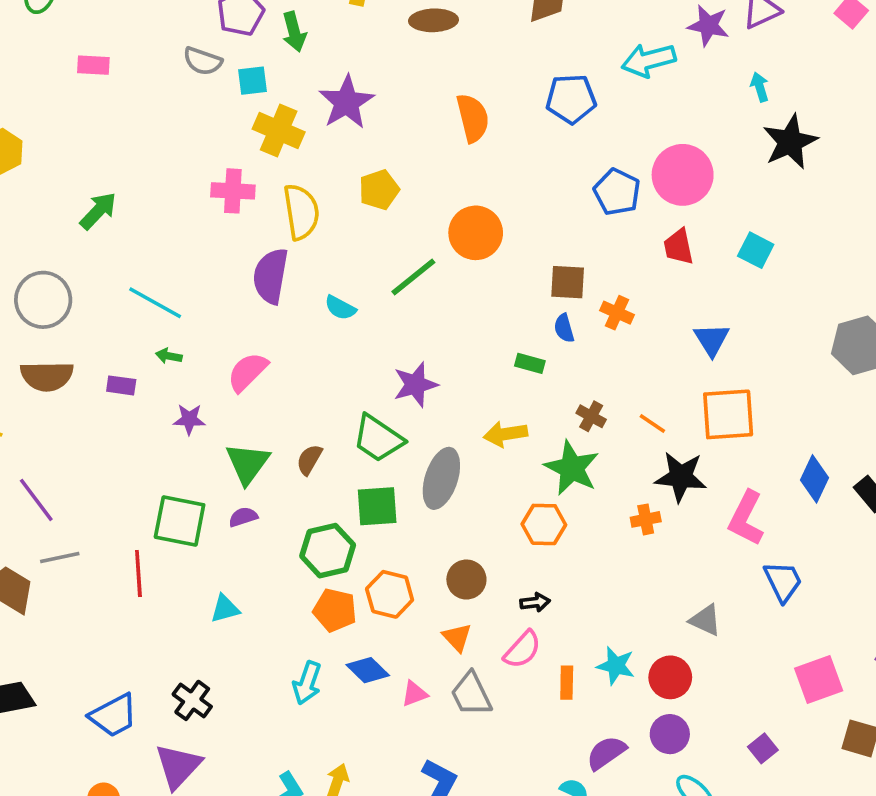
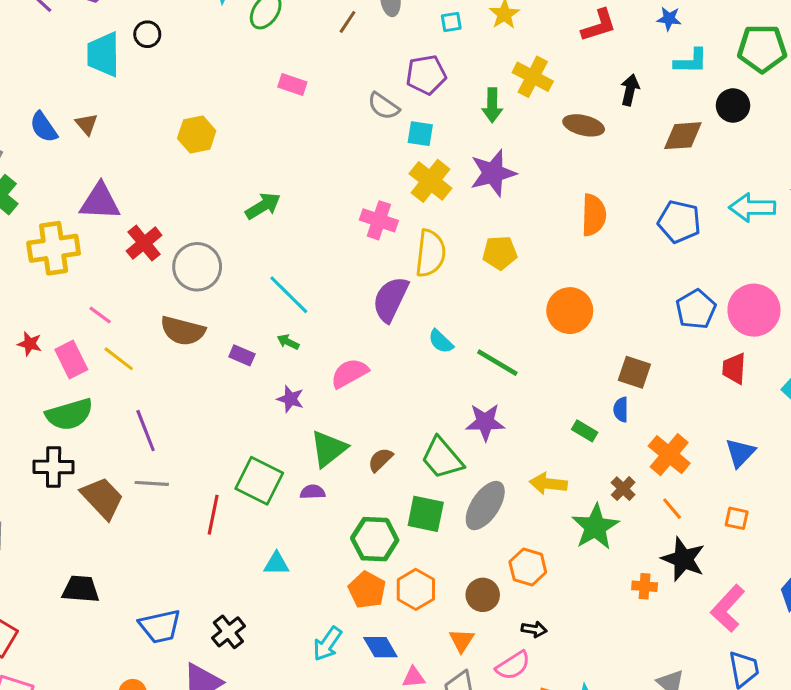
green arrow: (294, 32) -> (492, 105), moved
green line: (413, 277) -> (497, 363), moved, turned 54
orange cross: (617, 313) -> (669, 455), moved, size x1.5
orange square: (728, 414) -> (737, 518), size x0.5
orange hexagon: (544, 524) -> (528, 567), moved

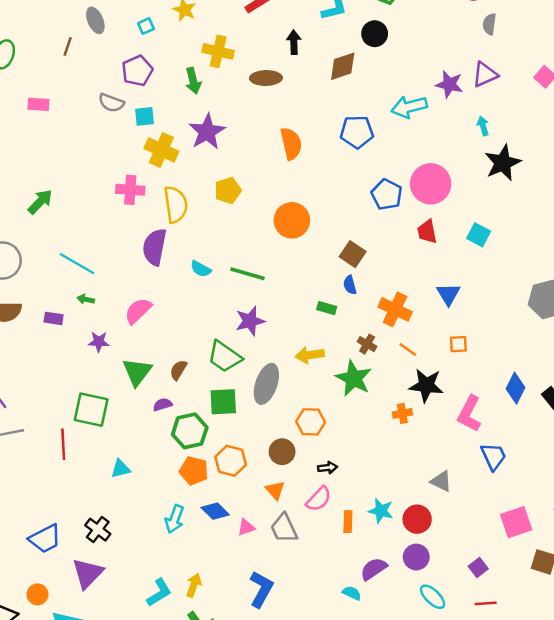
brown square: (634, 372) -> (353, 254), turned 30
purple semicircle: (313, 492) -> (163, 405), moved

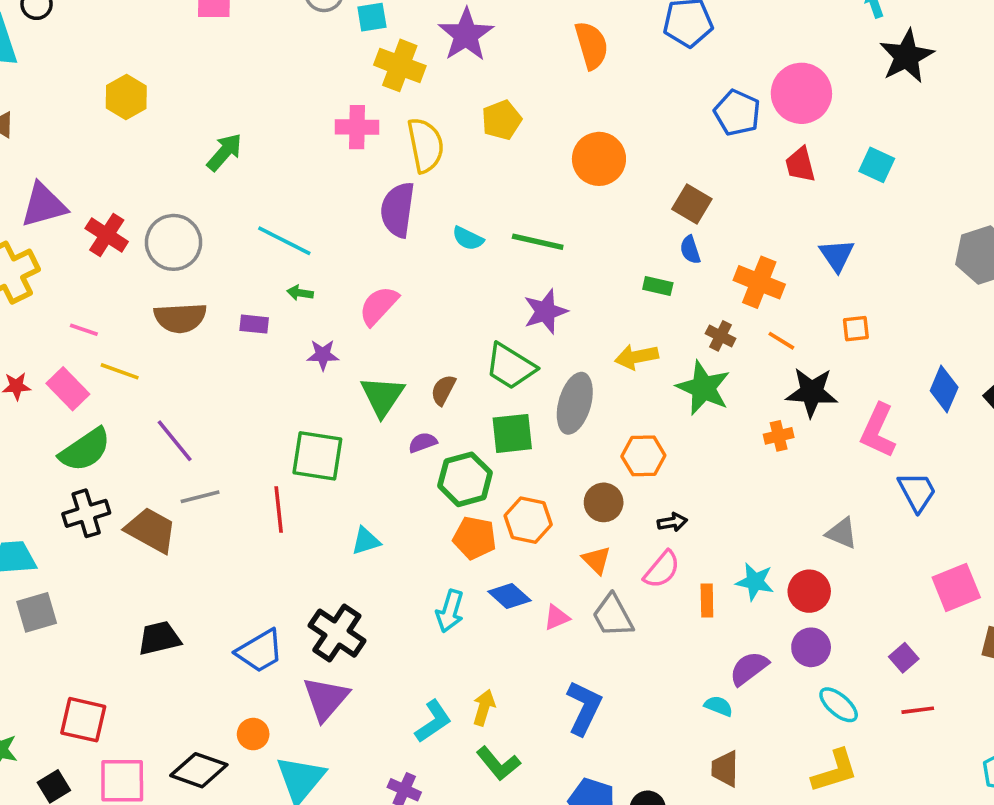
black cross: (98, 530) -> (337, 633), size x1.4

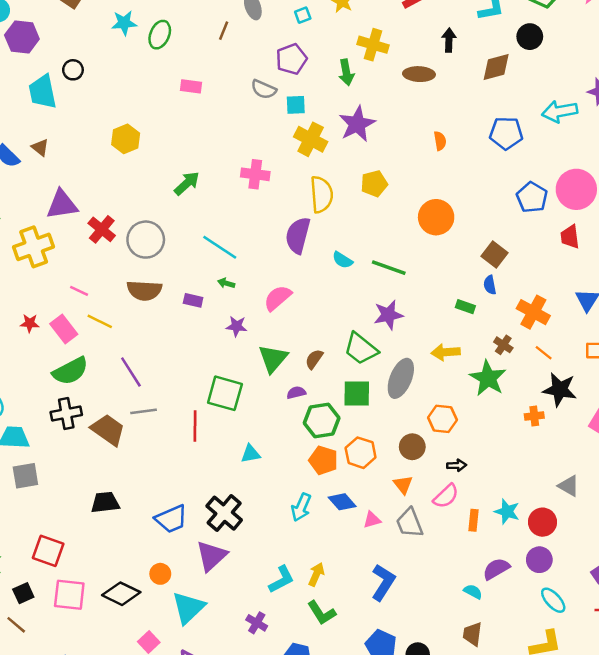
orange semicircle: (591, 45) -> (440, 141), size x0.6
pink cross: (357, 127) -> (255, 174), moved

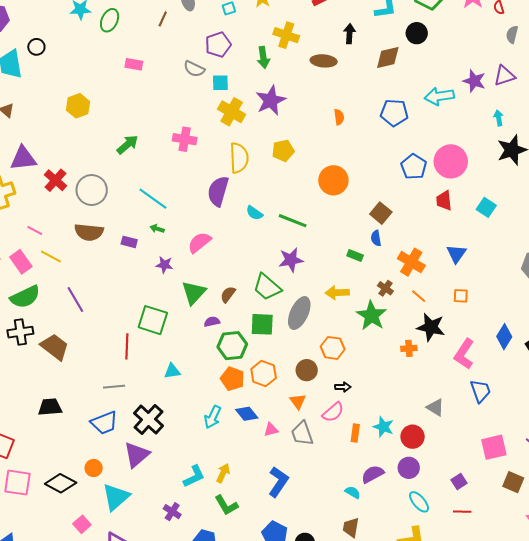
gray line: (144, 411) -> (114, 387), moved

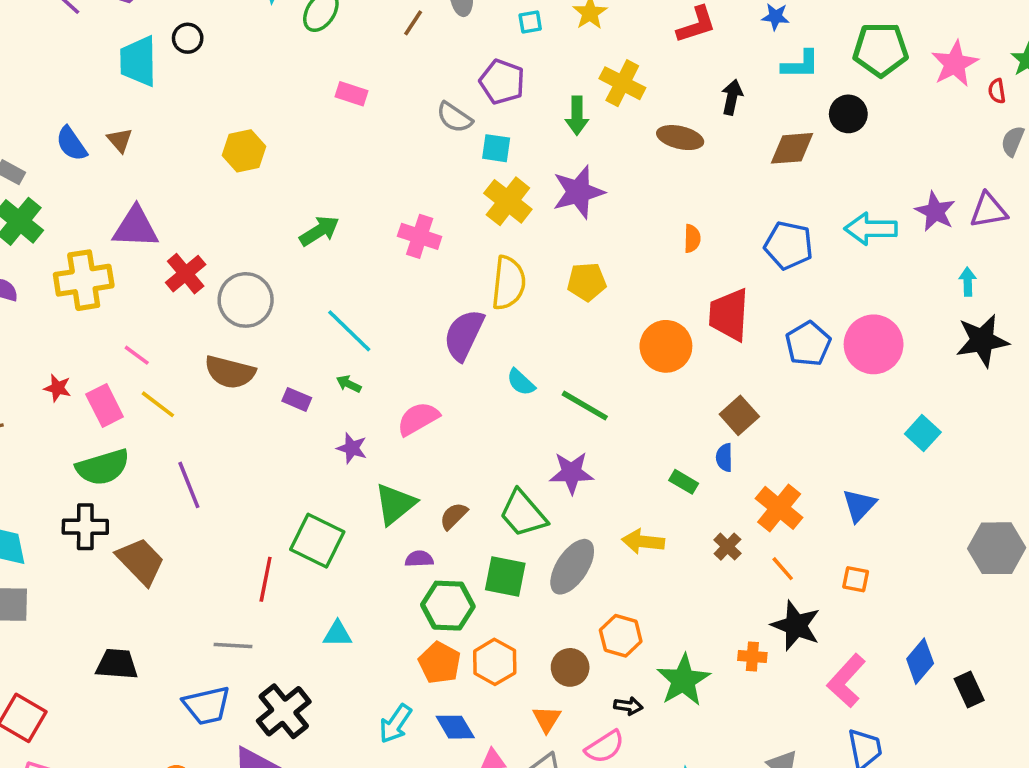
purple pentagon: (218, 45) -> (502, 82), turned 30
red trapezoid: (444, 201) -> (729, 315), moved, size x1.5
green star: (372, 316) -> (683, 680), moved

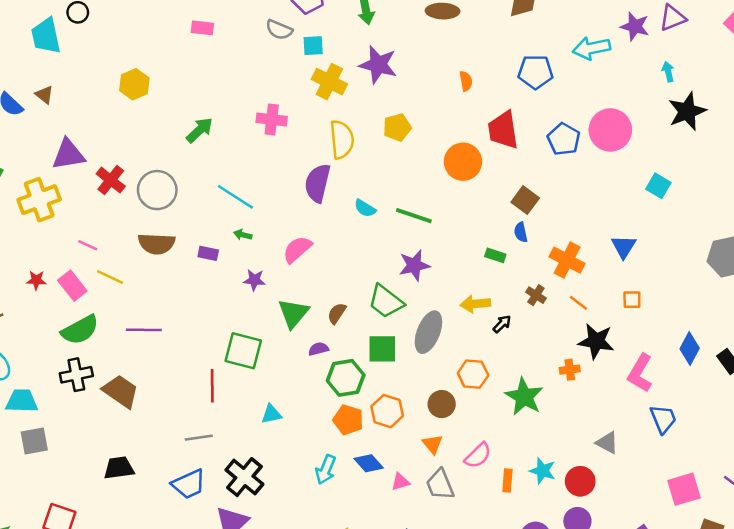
purple star: (578, 192) -> (378, 65), turned -30
purple line: (189, 485) -> (144, 330), turned -56
black arrow: (628, 706) -> (502, 324), moved, turned -42

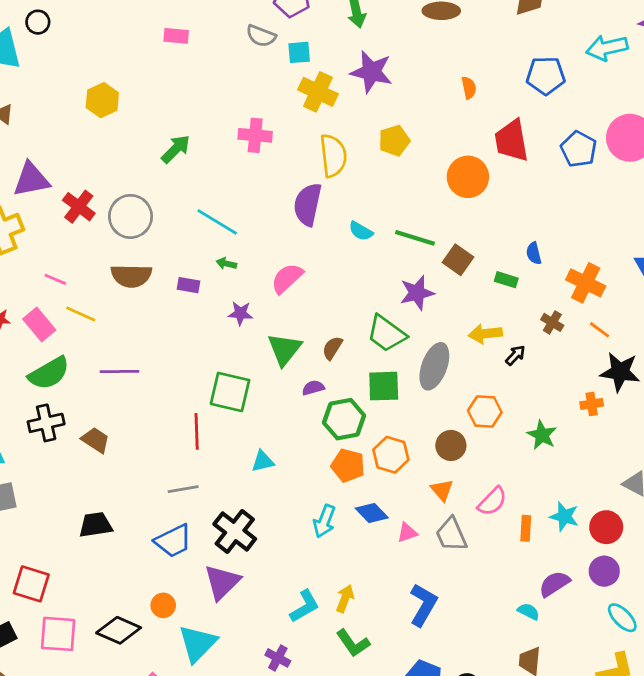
brown square: (525, 200) -> (458, 260), moved
brown trapezoid: (121, 391) -> (96, 440), size x0.7
green star: (524, 397) -> (542, 435), size x0.7

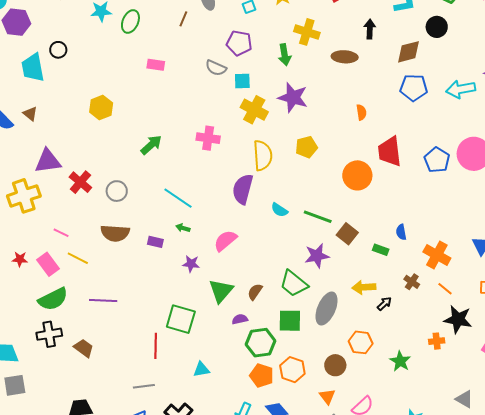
blue pentagon: (546, 76) -> (414, 88), moved
gray circle: (131, 216) -> (117, 191), size x0.7

